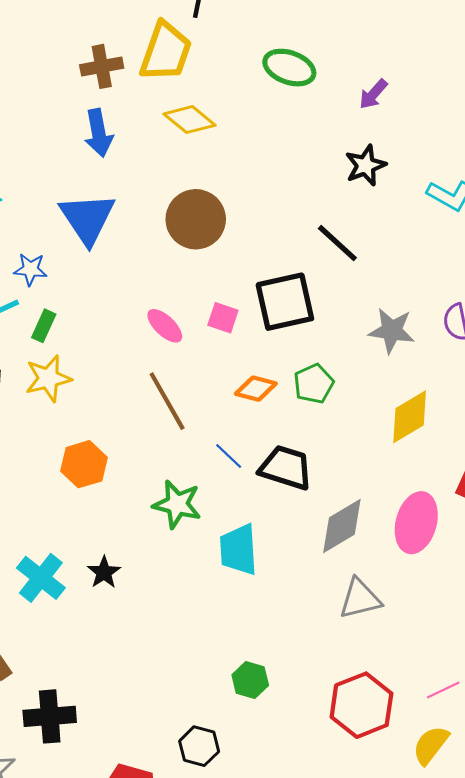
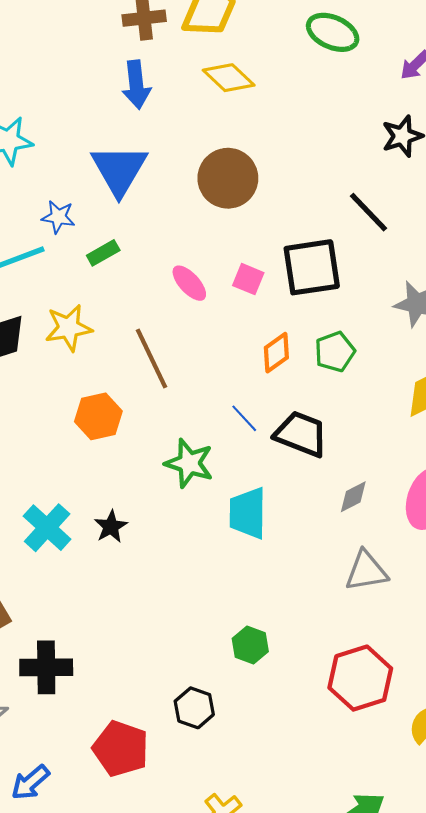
green rectangle: (44, 326) -> (103, 253), moved, turned 32
orange diamond: (256, 389) -> (276, 353), turned -54
brown line: (167, 401) -> (151, 358), moved
gray diamond: (342, 526) -> (353, 497), size x0.6

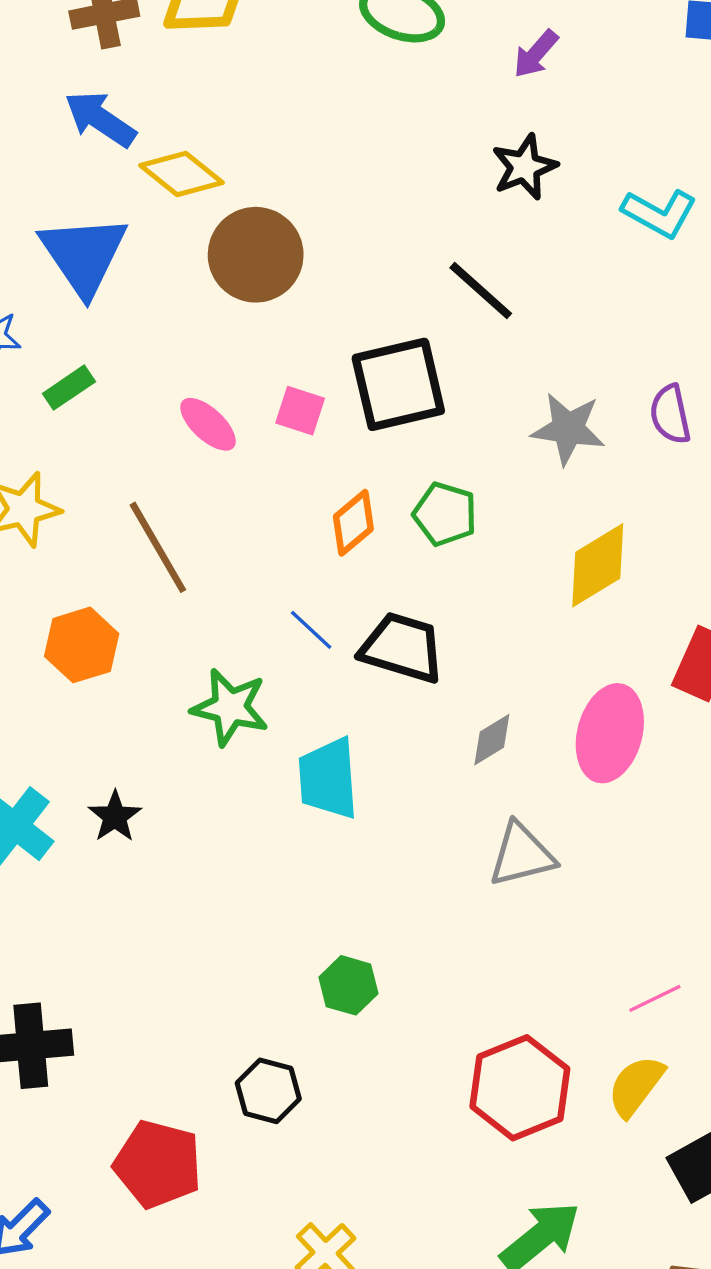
yellow diamond: (229, 78) -> (182, 174), moved
blue arrow: (136, 85) -> (100, 119), turned 135
green pentagon: (335, 352) -> (445, 514), turned -30
red hexagon: (360, 678) -> (520, 1088), moved

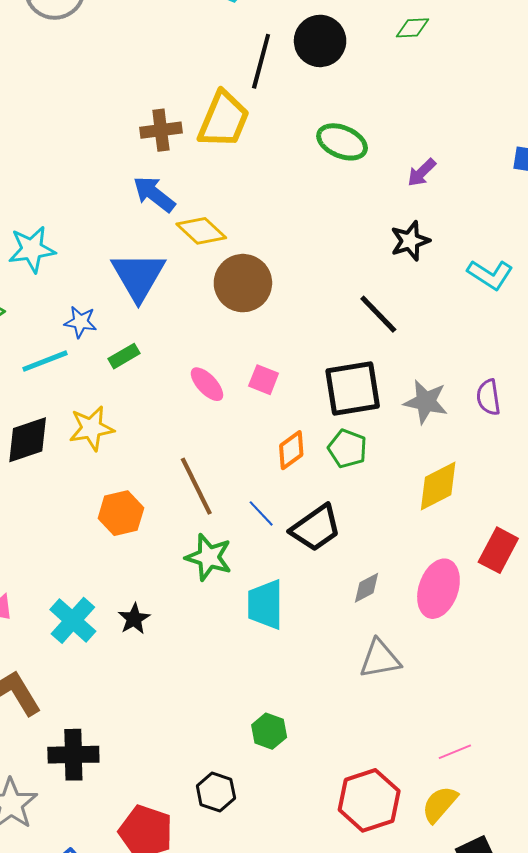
black square: (398, 384) -> (353, 388), moved
brown line: (158, 547) -> (196, 486), moved
black trapezoid: (402, 648) -> (316, 528), turned 124

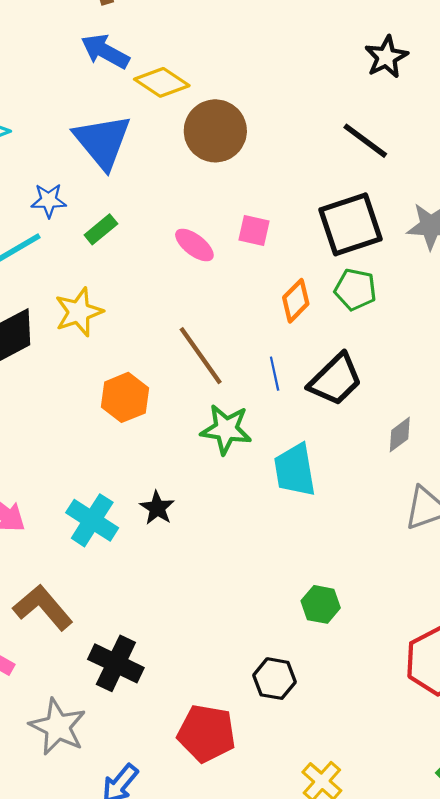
blue line: (261, 513) -> (275, 374), turned 40
black cross: (73, 755) -> (116, 663), turned 36

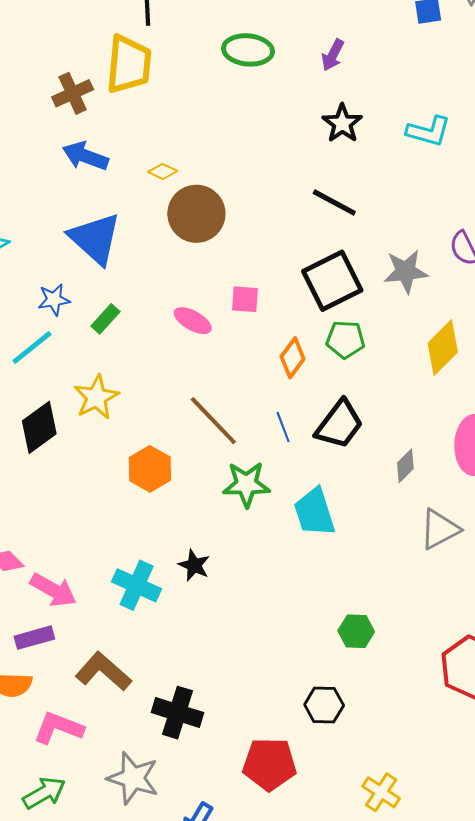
yellow diamond: (162, 82) -> (163, 171), moved, size x0.6

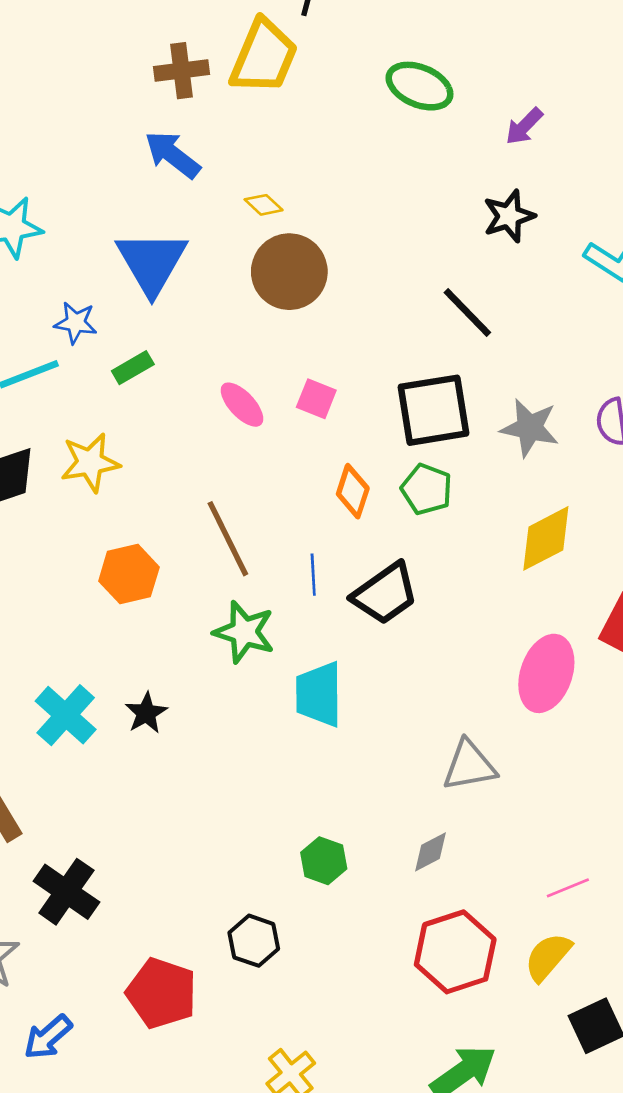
orange diamond: (293, 358) -> (353, 491), turned -36
gray diamond: (405, 466) -> (431, 852), moved

